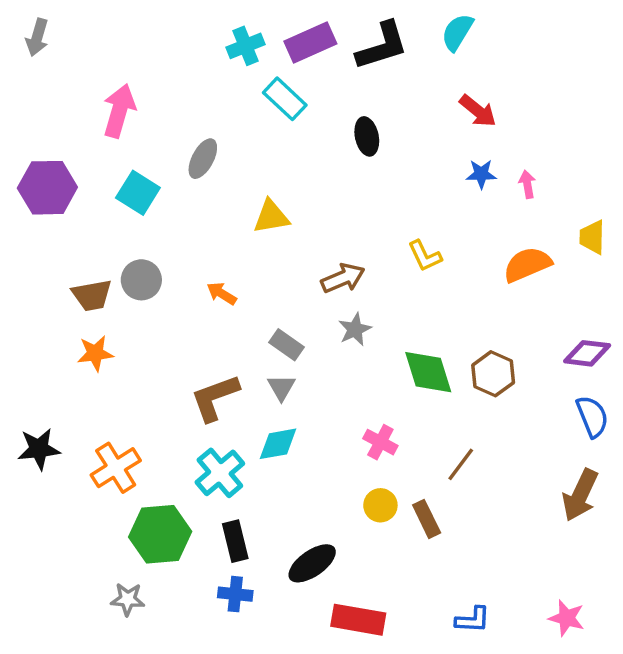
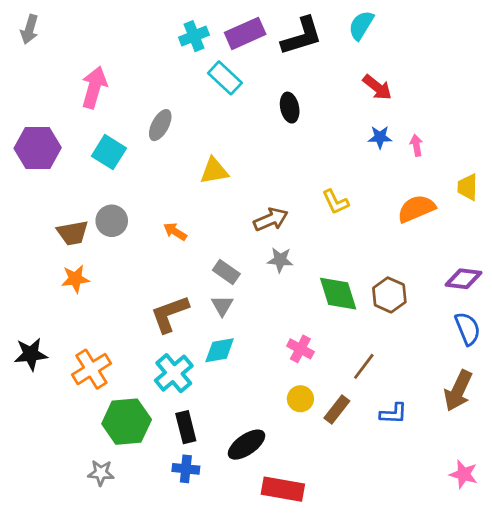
gray star: (355, 329) -> (280, 260), turned 30
brown rectangle: (427, 519) -> (337, 410), turned 64
pink star: (567, 618) -> (464, 474), moved
blue L-shape: (473, 620) -> (393, 414), moved

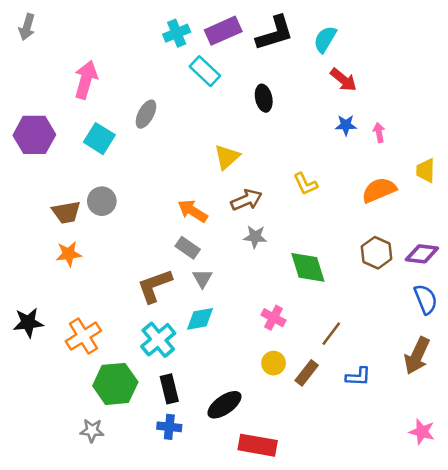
cyan semicircle: (361, 25) -> (325, 39), moved
yellow triangle: (214, 171) -> (227, 157), moved, turned -32
orange arrow: (175, 232) -> (193, 211), moved, size x1.4
gray rectangle: (226, 272) -> (188, 248), moved
brown hexagon: (389, 295) -> (377, 253), moved

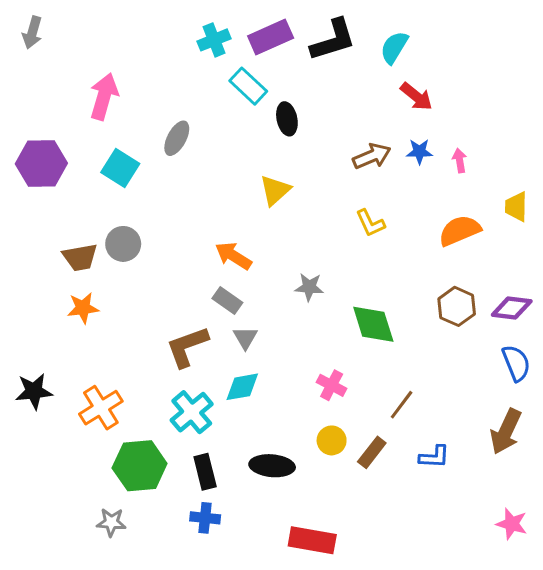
black ellipse: (264, 98) -> (287, 119), moved
brown arrow: (247, 200) -> (372, 156), moved
black ellipse: (224, 405) -> (272, 466), moved, turned 40

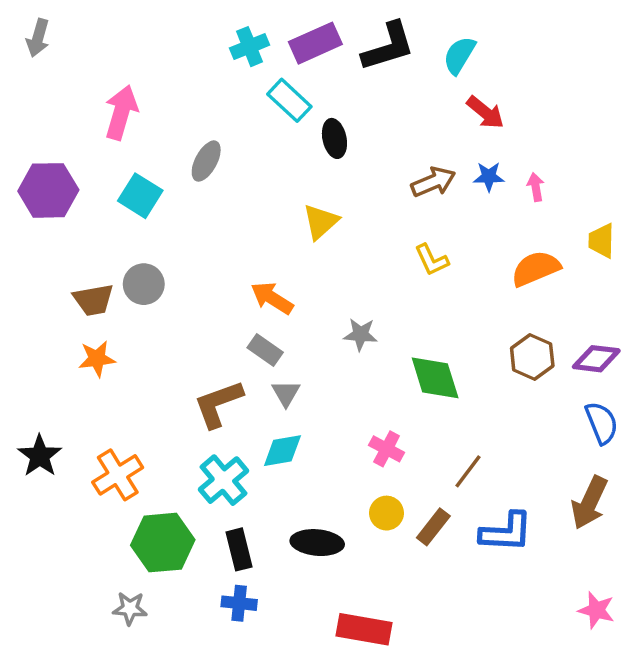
black star: (34, 391) -> (40, 456), turned -30
blue L-shape: (434, 457) -> (506, 532), size x1.5

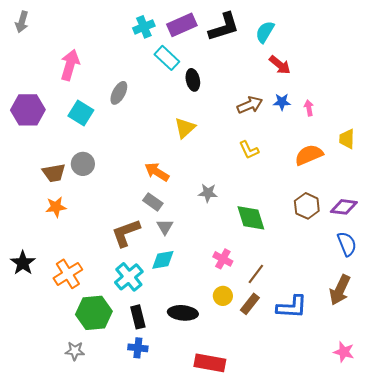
brown line: (468, 471) -> (256, 274), moved

